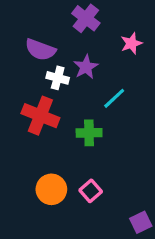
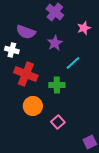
white cross: (58, 78) -> (12, 50), moved
orange circle: (51, 189) -> (33, 106), moved

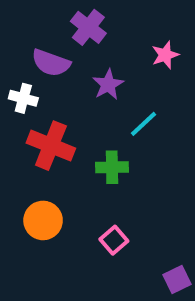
purple cross: (55, 12) -> (88, 27), moved
orange circle: (33, 106) -> (43, 220), moved

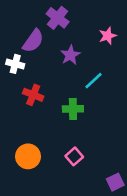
purple semicircle: (51, 63) -> (33, 41), turned -75
red cross: (51, 146) -> (33, 95), size x0.7
orange circle: (43, 220) -> (28, 156), moved

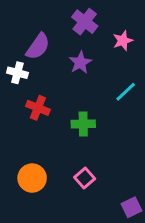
purple cross: (58, 18) -> (85, 22), moved
cyan line: (93, 81) -> (126, 92), moved

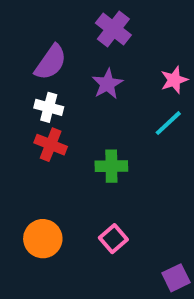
pink star: (123, 41) -> (174, 80), moved
white cross: (17, 73) -> (49, 107), moved

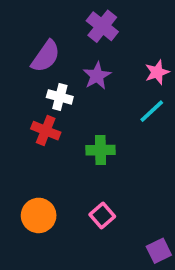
white cross: (49, 107) -> (60, 97), moved

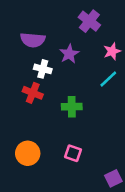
purple cross: (102, 26) -> (89, 21), moved
purple semicircle: (46, 56) -> (33, 40), turned 60
pink square: (102, 215) -> (73, 153), turned -30

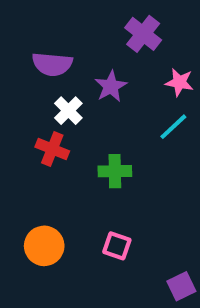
pink star: (112, 51) -> (179, 82), turned 30
white cross: (43, 69) -> (68, 111), turned 30

